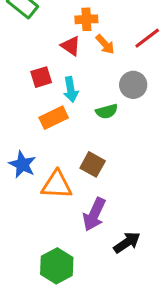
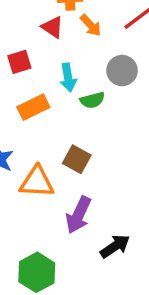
cyan arrow: (71, 90) -> (68, 78), moved

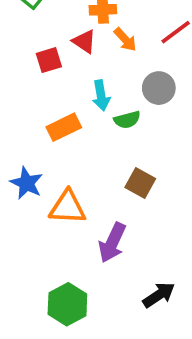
red square: (19, 62) -> (49, 60), moved
brown square: (77, 159) -> (140, 183), moved
black arrow: (115, 246) -> (159, 295), moved

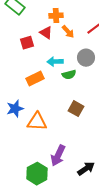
cyan arrow: (101, 95) -> (55, 62), turned 98
blue star: (26, 183) -> (15, 109), turned 30
purple arrow: (112, 243) -> (58, 156), moved

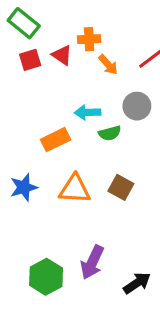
red triangle: (46, 33) -> (62, 55), moved
red square: (27, 43) -> (30, 60), moved
orange triangle: (37, 122) -> (75, 189), moved
green hexagon: (37, 174) -> (46, 277), moved

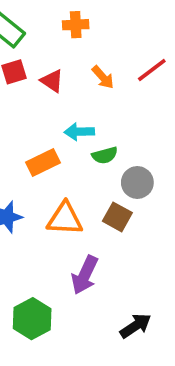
orange cross: (89, 39) -> (76, 25), moved
red triangle: (62, 55) -> (52, 81), moved
gray circle: (137, 106) -> (137, 182), moved
purple arrow: (92, 262) -> (85, 275), moved

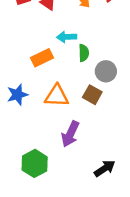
green semicircle: (105, 155) -> (84, 53), turned -77

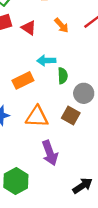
purple arrow: (70, 134) -> (50, 153), turned -45

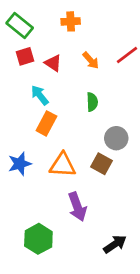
cyan arrow: (46, 61) -> (40, 95), moved, turned 54
green semicircle: (63, 76) -> (92, 102), moved
orange rectangle: (23, 80) -> (46, 123), turned -36

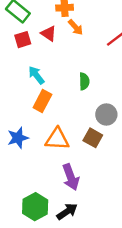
orange arrow: (91, 60) -> (76, 27), moved
red triangle: (53, 63) -> (49, 33), moved
black arrow: (115, 244) -> (67, 212), moved

